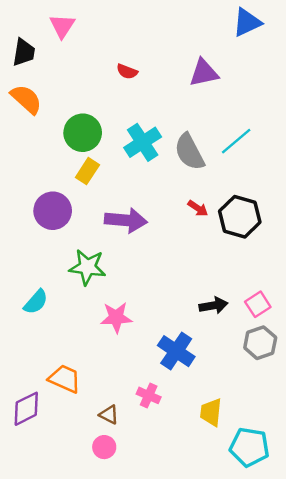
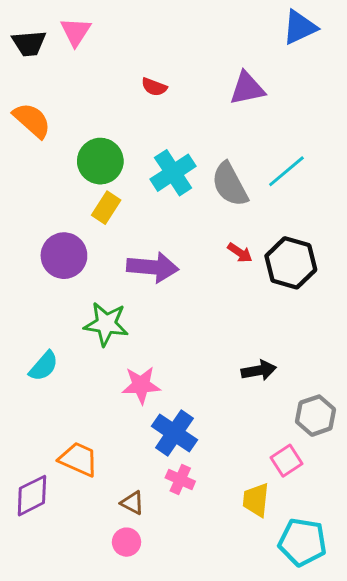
black trapezoid: (24, 52) -> (29, 43), moved, turned 76
pink square: (258, 304) -> (286, 461), moved
blue cross: (176, 351) -> (174, 433), moved

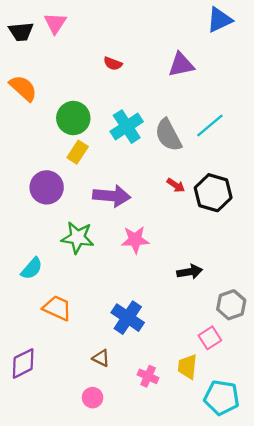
pink star: (141, 385) -> (135, 240), moved
orange trapezoid: (79, 459) -> (57, 308), moved
pink cross: (180, 480) -> (148, 376), moved
brown triangle: (132, 503) -> (101, 358), moved

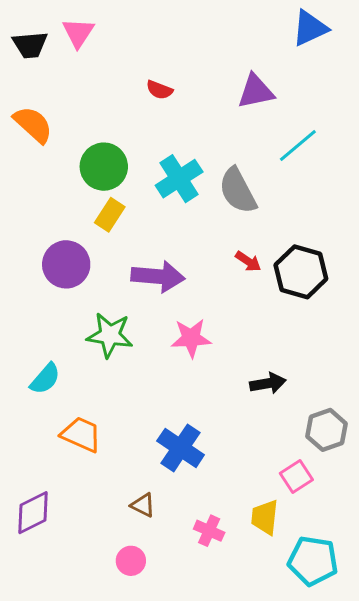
cyan line: (210, 125) -> (298, 146), moved

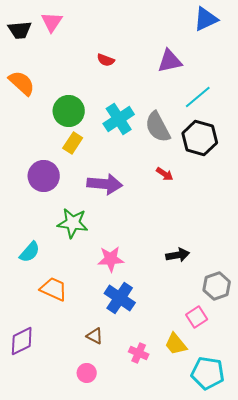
black hexagon: (301, 272) -> (200, 138), moved
pink star: (191, 338) -> (111, 259), moved
yellow trapezoid: (265, 517) -> (176, 344), turned -45

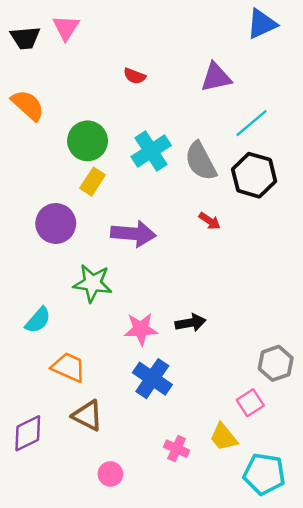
black arrow: (178, 255) -> (191, 323), moved
brown triangle: (95, 336) -> (88, 415), moved, size x1.5

